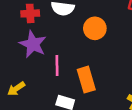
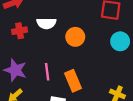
purple star: (33, 44) -> (15, 70), moved

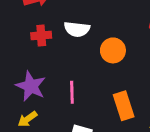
orange rectangle: (73, 81) -> (124, 106), moved

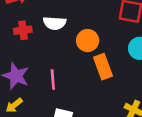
orange rectangle: (124, 106) -> (103, 67), moved

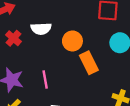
red cross: (23, 30) -> (13, 38), turned -35

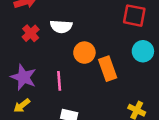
orange circle: (72, 41) -> (84, 53), moved

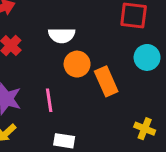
white semicircle: (61, 27) -> (62, 35), moved

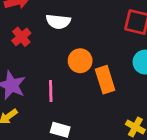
white semicircle: (62, 35) -> (58, 22), moved

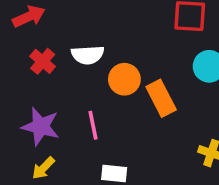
white semicircle: (58, 22) -> (88, 55), moved

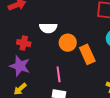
red cross: (43, 61) -> (24, 43), moved, turned -32
pink line: (93, 125) -> (59, 74), moved

